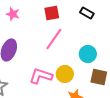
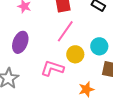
yellow circle: (65, 74) -> (75, 54), moved

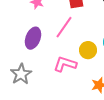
pink line: (65, 31) -> (64, 27), moved

